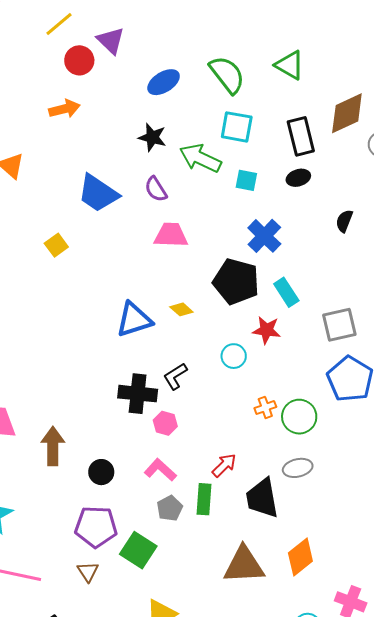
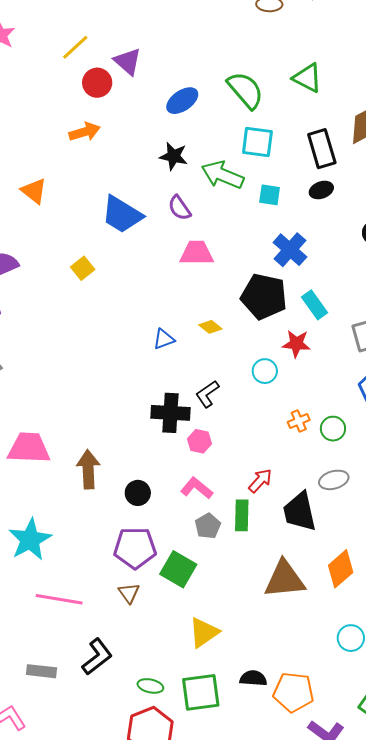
blue triangle: (134, 320) -> (164, 339), size x0.6
green circle: (299, 417) -> (333, 429), size x0.7

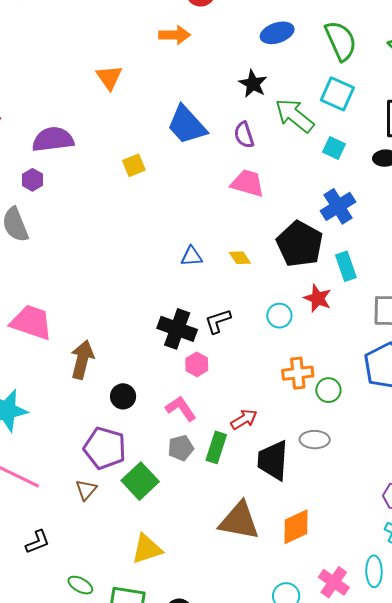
orange cross: (299, 421) -> (298, 373), size x1.4
black L-shape: (97, 657) -> (37, 542), size x0.7

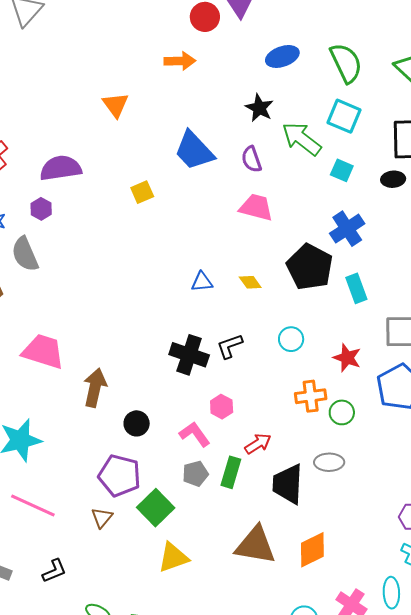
red star: (318, 298) -> (347, 358), moved
pink hexagon: (197, 364) -> (222, 407), moved
yellow triangle: (147, 549) -> (173, 557), moved

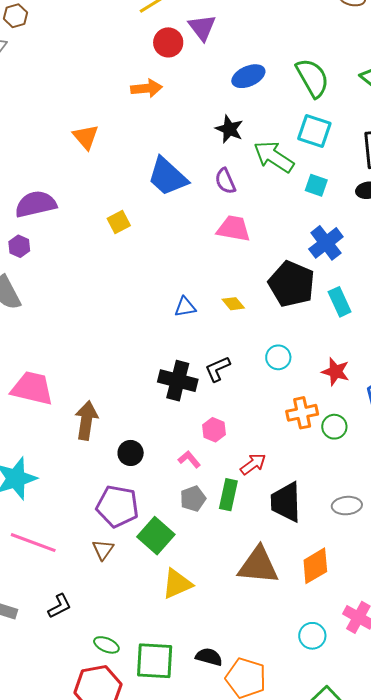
pink L-shape: (195, 434) -> (189, 459), size x0.7
gray ellipse: (329, 462) -> (347, 506), moved

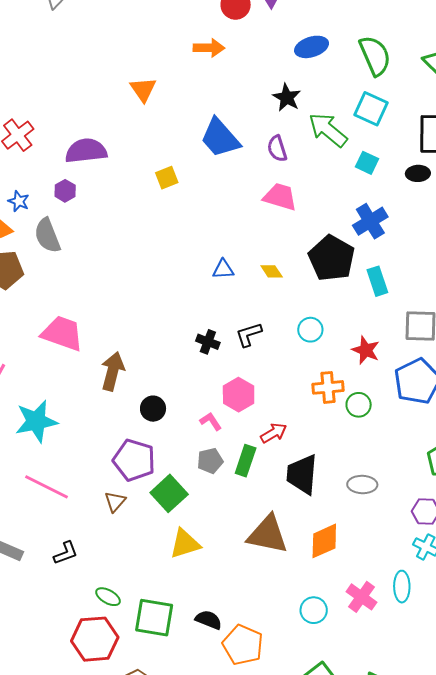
black cross: (178, 381) -> (208, 342), size x0.6
pink hexagon: (214, 430) -> (239, 395), size x1.4

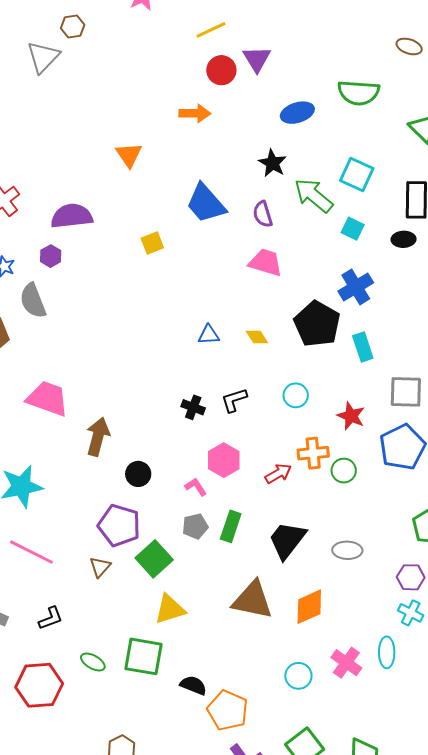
green semicircle: (375, 56) -> (359, 93), moved, turned 117
red arrow: (274, 433) -> (278, 474), moved
black trapezoid: (302, 474) -> (287, 540), turned 33
green square: (154, 618) -> (144, 656), moved
red hexagon: (95, 639) -> (39, 685), moved

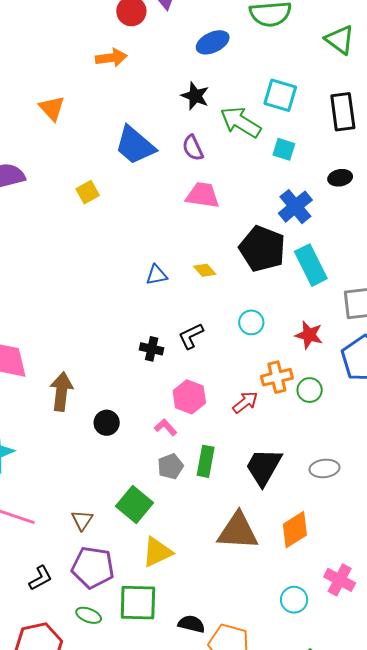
black ellipse: (404, 239) -> (340, 178), moved
cyan rectangle: (363, 347) -> (311, 265), size x1.4
purple pentagon: (119, 525) -> (93, 567), moved

